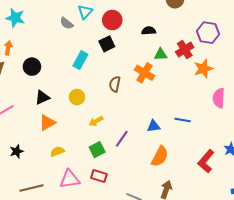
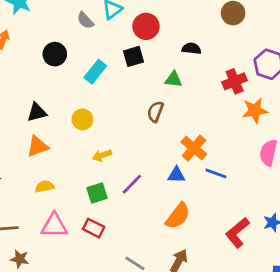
green triangle: (161, 54) -> (173, 79), moved
black circle: (32, 67) -> (55, 54), moved
orange cross: (145, 73) -> (194, 148), moved
brown semicircle: (115, 84) -> (155, 112), moved

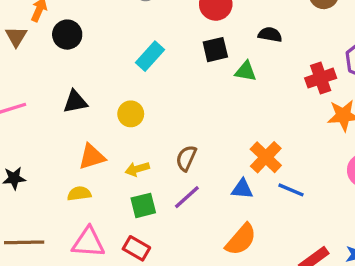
black circle: (55, 54) -> (67, 35), moved
black square: (134, 56) -> (215, 50), moved
brown semicircle: (155, 112) -> (186, 158), moved
orange triangle: (38, 146) -> (92, 157), moved
yellow arrow: (102, 155) -> (137, 169), moved

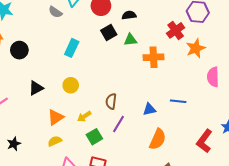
black semicircle: (270, 35) -> (129, 15), moved
orange cross: (266, 157) -> (153, 57), moved, turned -30

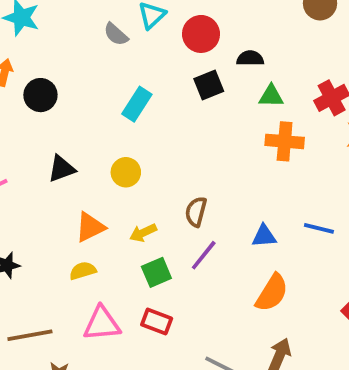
green triangle: (130, 40) -> (271, 96), moved

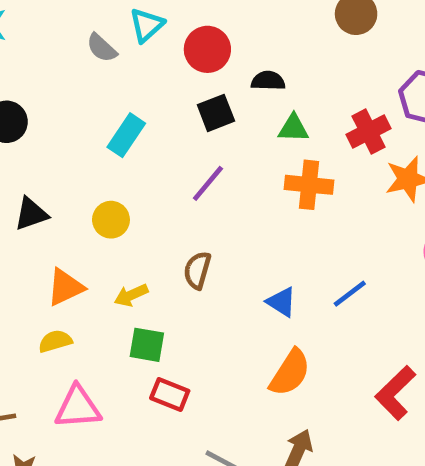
blue line: (319, 228) -> (350, 294), turned -52
blue triangle: (264, 236) -> (281, 302), turned 36
purple line: (204, 255) -> (208, 183), moved
green square: (156, 272) -> (147, 345), turned 32
red rectangle: (157, 322) -> (170, 394), moved

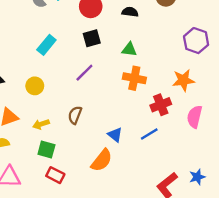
black semicircle: (268, 81) -> (130, 12), moved
red cross: (369, 132) -> (161, 105), moved
orange semicircle: (290, 373) -> (102, 160), moved

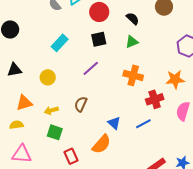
black semicircle: (130, 12) -> (133, 19), turned 32
green triangle: (129, 49) -> (132, 42), moved, turned -32
red rectangle: (55, 175) -> (71, 156), moved, turned 35

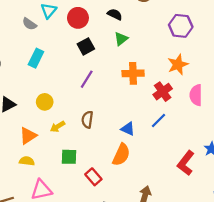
cyan rectangle: (60, 43) -> (36, 58), moved
yellow arrow: (51, 110) -> (58, 127), moved
yellow semicircle: (16, 125) -> (27, 161), turned 32

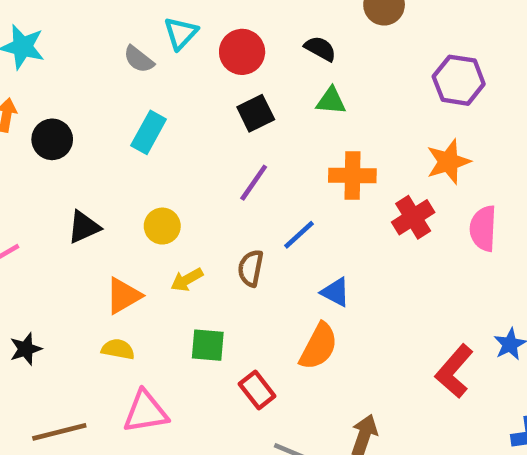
green triangle: (121, 39) -> (331, 101), turned 40
blue line: (159, 121) -> (299, 235), moved

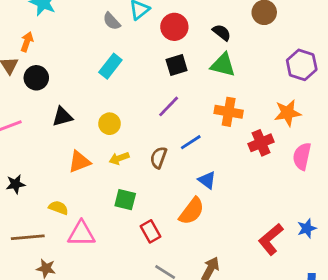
green triangle: (331, 101) -> (223, 65), size x1.4
black circle: (52, 139) -> (36, 78), moved
yellow semicircle: (118, 349) -> (58, 208), moved

